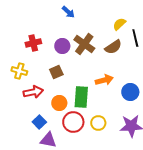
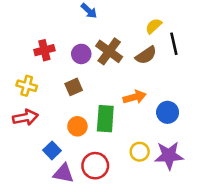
red arrow: (33, 92) -> (25, 117), moved
red circle: (73, 122) -> (95, 166), moved
yellow circle: (98, 123) -> (140, 152), moved

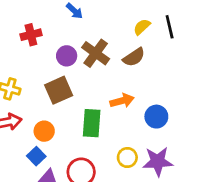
black line: (174, 44) -> (170, 27), moved
red cross: (44, 50) -> (31, 35), moved
brown square: (74, 87) -> (59, 90), size x1.5
orange circle: (77, 126) -> (44, 131), moved

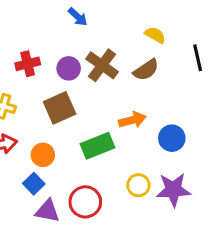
yellow semicircle: (142, 27) -> (155, 35), turned 72
black line: (170, 27) -> (198, 58), moved
red cross: (31, 35) -> (28, 64), moved
green rectangle: (92, 123) -> (97, 146), turned 64

